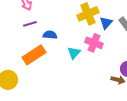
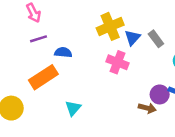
cyan triangle: (74, 53) -> (73, 108), moved

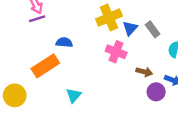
purple line: (38, 39) -> (37, 19), moved
purple circle: (160, 94) -> (156, 92), moved
brown arrow: (147, 108) -> (144, 72), moved

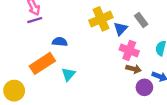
gray rectangle: (153, 29) -> (141, 20), moved
pink cross: (116, 52) -> (129, 50), moved
cyan triangle: (74, 95) -> (68, 74), moved

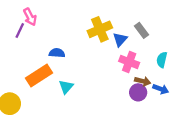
purple line: (35, 20) -> (20, 30), moved, turned -48
brown arrow: (134, 69) -> (143, 81), moved
purple circle: (144, 87) -> (138, 92), moved

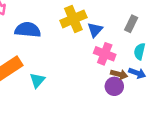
gray rectangle: (142, 30) -> (131, 24), moved, turned 63
blue semicircle: (57, 53) -> (28, 30), moved, size x1.5
blue arrow: (161, 89) -> (137, 73), moved

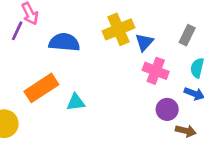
brown arrow: (119, 74) -> (186, 131), moved
cyan triangle: (37, 80) -> (76, 102), turned 42

